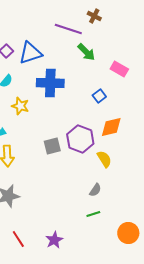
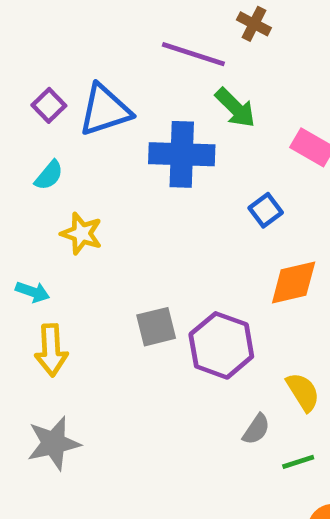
blue cross: (50, 83) -> (182, 154), moved
purple hexagon: (80, 139) -> (221, 345), moved
yellow semicircle: (104, 159) -> (303, 392), moved
green line: (93, 214) -> (298, 462), moved

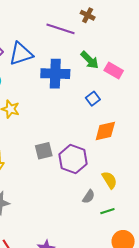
green arrow: (235, 108) -> (90, 60), moved

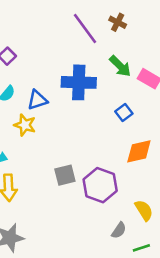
brown cross: (88, 15) -> (118, 22), moved
purple line: (60, 29) -> (85, 28), turned 36
blue triangle: (21, 54) -> (37, 100), moved, size x0.7

